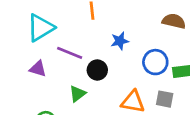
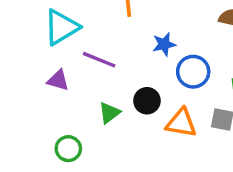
blue circle: (155, 62) -> (193, 72), moved
black circle: (97, 70) -> (147, 101), moved

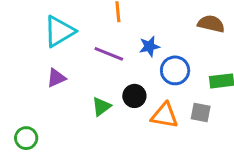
purple line: (99, 60) -> (109, 54), moved
purple triangle: (58, 80) -> (56, 78), turned -40
green circle: (68, 149) -> (26, 138), moved

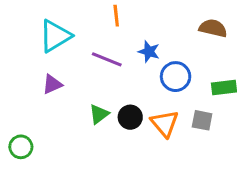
blue star: (149, 46) -> (149, 52), turned 30
black circle: (134, 96) -> (130, 117), moved
orange triangle: (164, 116) -> (165, 123), turned 40

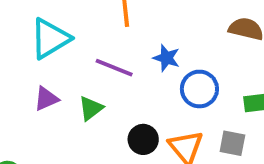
green triangle: (99, 114) -> (91, 108), moved

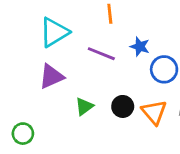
purple triangle: (46, 99) -> (51, 77), size x1.4
green triangle: (91, 108) -> (84, 106), moved

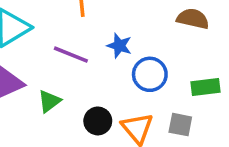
green triangle: (84, 106) -> (49, 101), moved

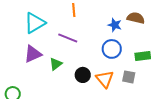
blue star: (119, 46) -> (115, 25), moved

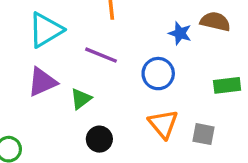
blue circle: (112, 49) -> (158, 74), moved
black circle: (83, 75) -> (99, 139), moved
gray square: (129, 77) -> (204, 134), moved

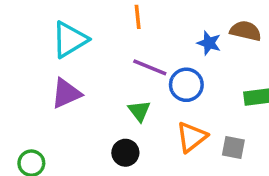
purple line: (101, 55) -> (150, 67), moved
green triangle: (81, 99) -> (139, 111), moved, turned -30
orange triangle: (163, 124) -> (192, 137), turned 32

